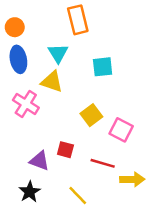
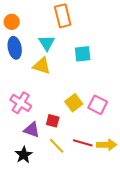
pink cross: (26, 104) -> (21, 103), moved
yellow square: (91, 115) -> (74, 103), moved
red line: (103, 163) -> (83, 143), moved
yellow line: (78, 195) -> (57, 146), moved

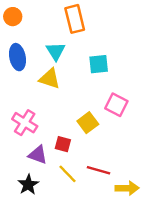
orange circle: (12, 22) -> (13, 17), moved
pink square: (98, 105) -> (116, 105), moved
yellow arrow: (107, 145) -> (127, 188), moved

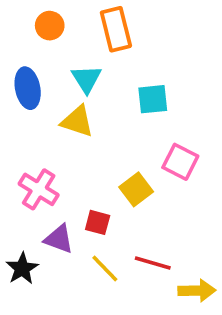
orange circle: (13, 17) -> (50, 26), moved
black star: (28, 185) -> (22, 268), moved

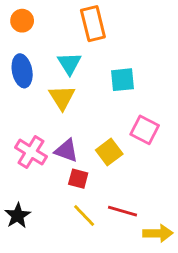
orange circle: (50, 26) -> (22, 21), moved
yellow triangle: (77, 121) -> (62, 97), turned 40
purple triangle: (59, 239) -> (66, 151), moved

